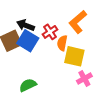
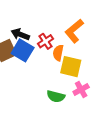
green semicircle: (28, 85) -> (56, 96), moved, turned -140

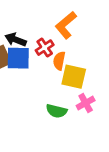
orange L-shape: (74, 31) -> (66, 25), moved
blue square: (23, 50) -> (18, 58), turned -30

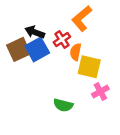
blue square: (18, 58) -> (37, 49), turned -30
green semicircle: (57, 111) -> (63, 105), moved

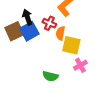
black arrow: (35, 32) -> (27, 17), turned 49
red cross: (62, 40) -> (49, 23), turned -32

